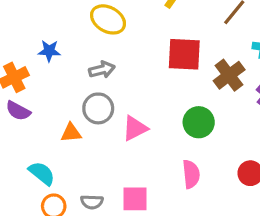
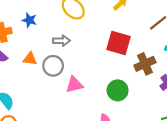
orange triangle: (71, 133) -> (30, 59), moved

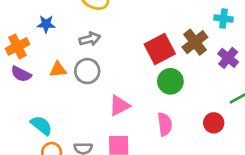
red square: (118, 43) -> (160, 49), moved, turned -30
pink triangle: (74, 85) -> (119, 106), moved

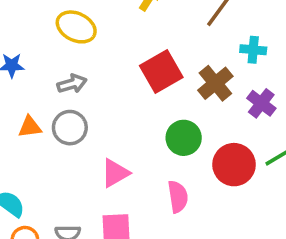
red square: (160, 49) -> (161, 71), moved
red circle: (214, 123) -> (234, 165), moved, size x1.5

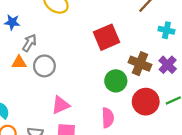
brown cross: (215, 83) -> (140, 64), moved, turned -35
gray arrow: (72, 84) -> (29, 43), moved, turned -48
pink triangle: (115, 173) -> (61, 105), moved

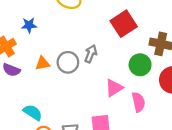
gray arrow: (29, 43) -> (91, 54), moved
pink triangle: (61, 105) -> (114, 88), moved

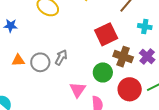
red square: (124, 24) -> (106, 34), moved
pink triangle: (114, 88) -> (78, 90), turned -30

